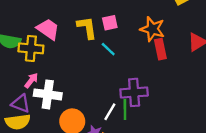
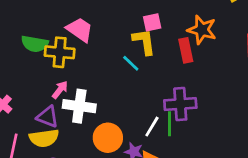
yellow L-shape: (87, 28) -> (144, 42), moved
cyan line: (108, 49) -> (131, 63), moved
red rectangle: (160, 49) -> (186, 50), moved

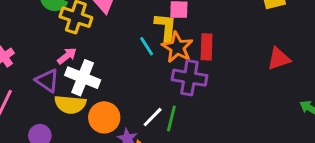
orange star: (202, 30) -> (177, 47), moved
purple cross: (180, 104) -> (189, 78), moved
yellow semicircle: (44, 138) -> (70, 104), moved

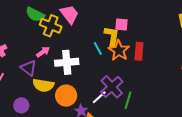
white cross: (83, 78) -> (67, 62), moved, turned -30
purple cross: (189, 78) -> (112, 87), moved, turned 35
green line: (171, 119) -> (128, 100), moved

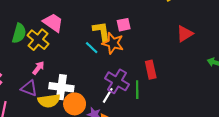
green semicircle: (35, 14) -> (19, 33), turned -84
pink square: (122, 25) -> (124, 25), moved
yellow cross: (51, 26) -> (38, 40), turned 35
red rectangle: (139, 51) -> (151, 70), moved
white cross: (67, 62) -> (61, 87), moved, turned 30

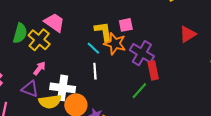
purple cross: (117, 81) -> (142, 53), moved
green line: (137, 90) -> (139, 91), turned 42
white line: (108, 95) -> (95, 71), moved, turned -35

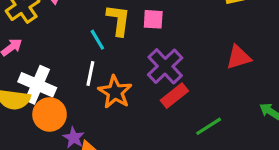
orange star: (115, 44) -> (115, 92), moved
red rectangle: (153, 70) -> (174, 96), turned 48
green line: (139, 91) -> (209, 126), moved

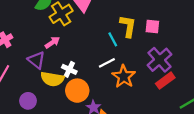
white line: (90, 73) -> (107, 63), turned 49
white cross: (37, 85) -> (69, 69), size x0.6

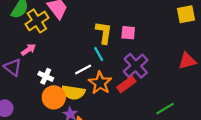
cyan line: (113, 39) -> (99, 54), moved
yellow semicircle: (52, 79) -> (73, 92), moved
red rectangle: (165, 81) -> (126, 84), moved

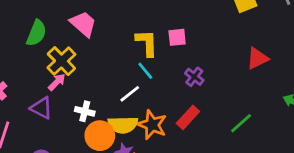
yellow cross: (37, 21) -> (61, 61), moved
purple cross: (136, 66) -> (194, 77), size x0.6
orange star: (100, 83) -> (152, 125), moved
red rectangle: (126, 84) -> (188, 117), moved

